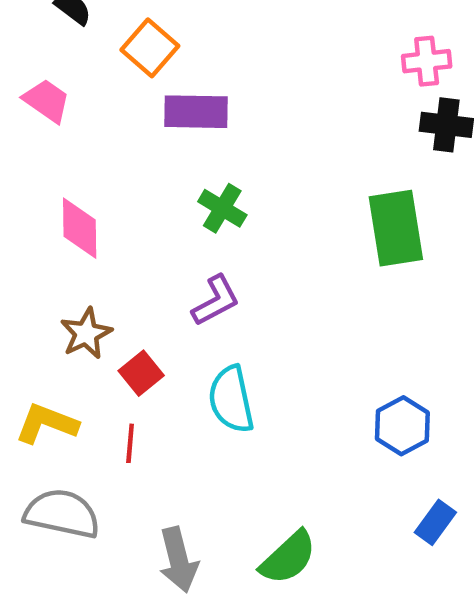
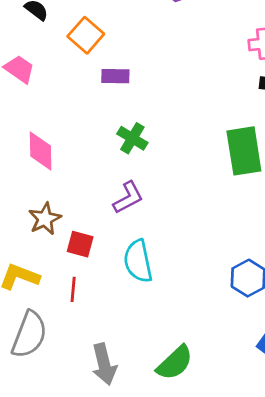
purple rectangle: (196, 112) -> (115, 76), size x0.7
red square: (141, 373) -> (80, 244), turned -36
gray semicircle: (62, 514) -> (29, 335), turned 99

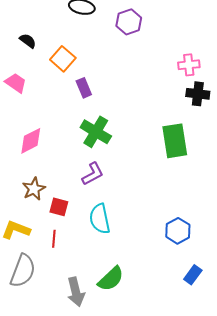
purple rectangle: (115, 76) -> (84, 88), turned 66
green cross: (132, 138) -> (96, 132), size x1.4
pink diamond: (41, 151) -> (31, 141), turned 64
green semicircle: (175, 363) -> (111, 279), moved

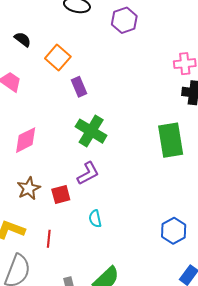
red square: (59, 207) -> (61, 194), moved, turned -30
cyan semicircle: (100, 219) -> (95, 219), size x0.6

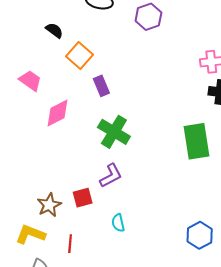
black semicircle: (23, 39) -> (54, 30), moved
pink diamond: (26, 140) -> (58, 113), moved
brown star: (29, 188) -> (49, 205), moved

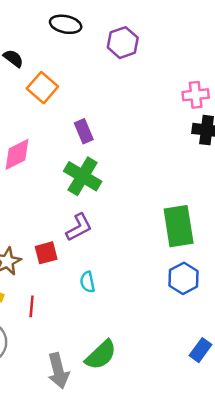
purple rectangle: (101, 86) -> (84, 131), moved
green rectangle: (197, 141) -> (179, 226), moved
blue hexagon: (200, 235) -> (183, 278), moved

